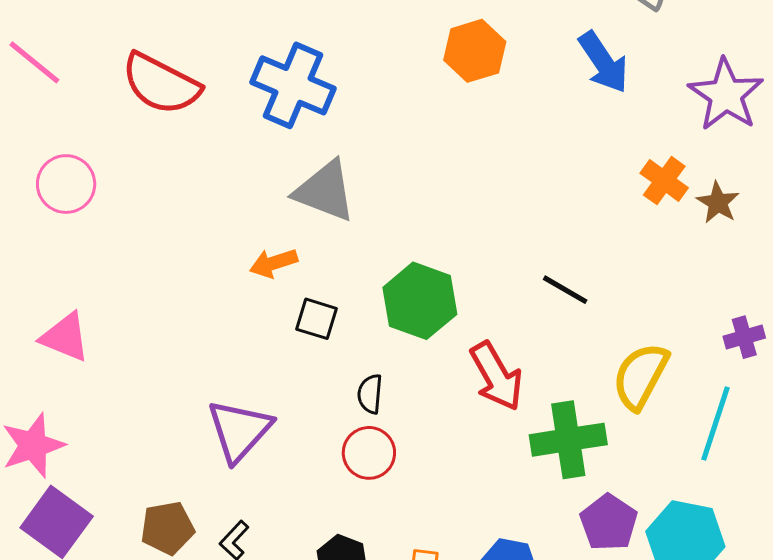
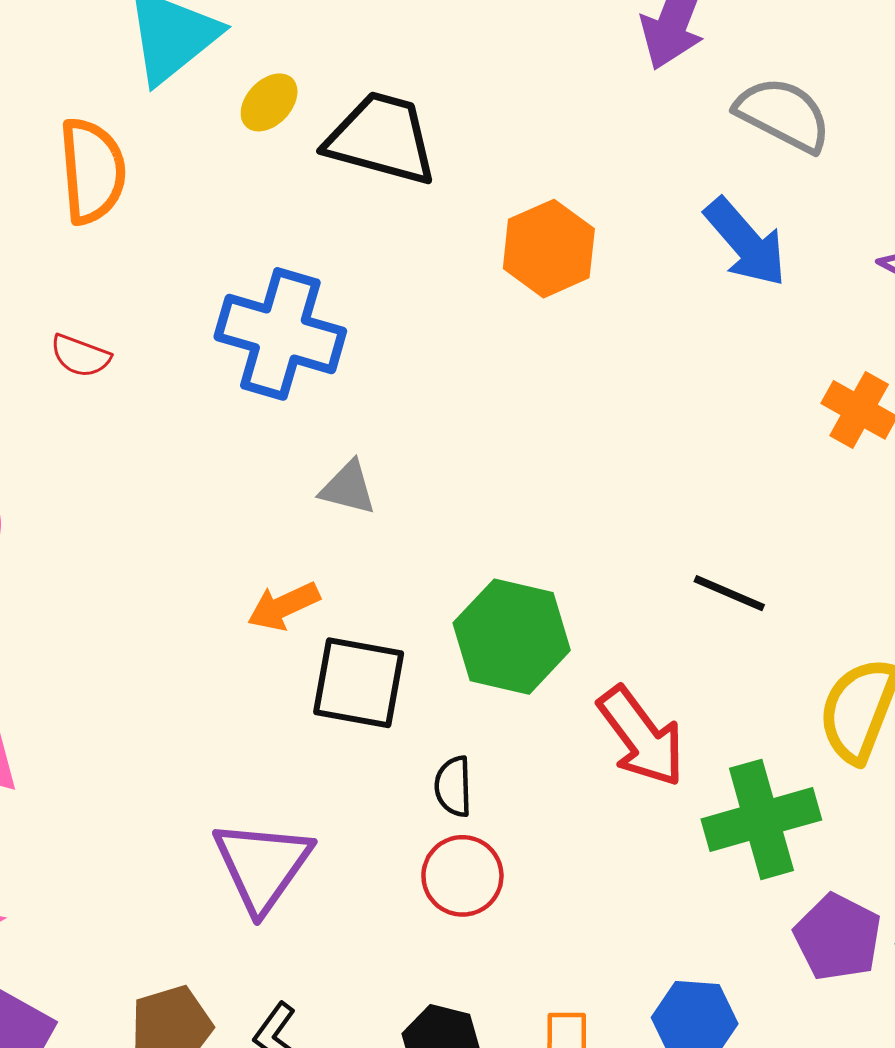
red semicircle: (161, 84) -> (80, 356), size x0.5
gray triangle: (325, 191) -> (348, 488), size x0.6
black square: (317, 319) -> (359, 683), size x1.5

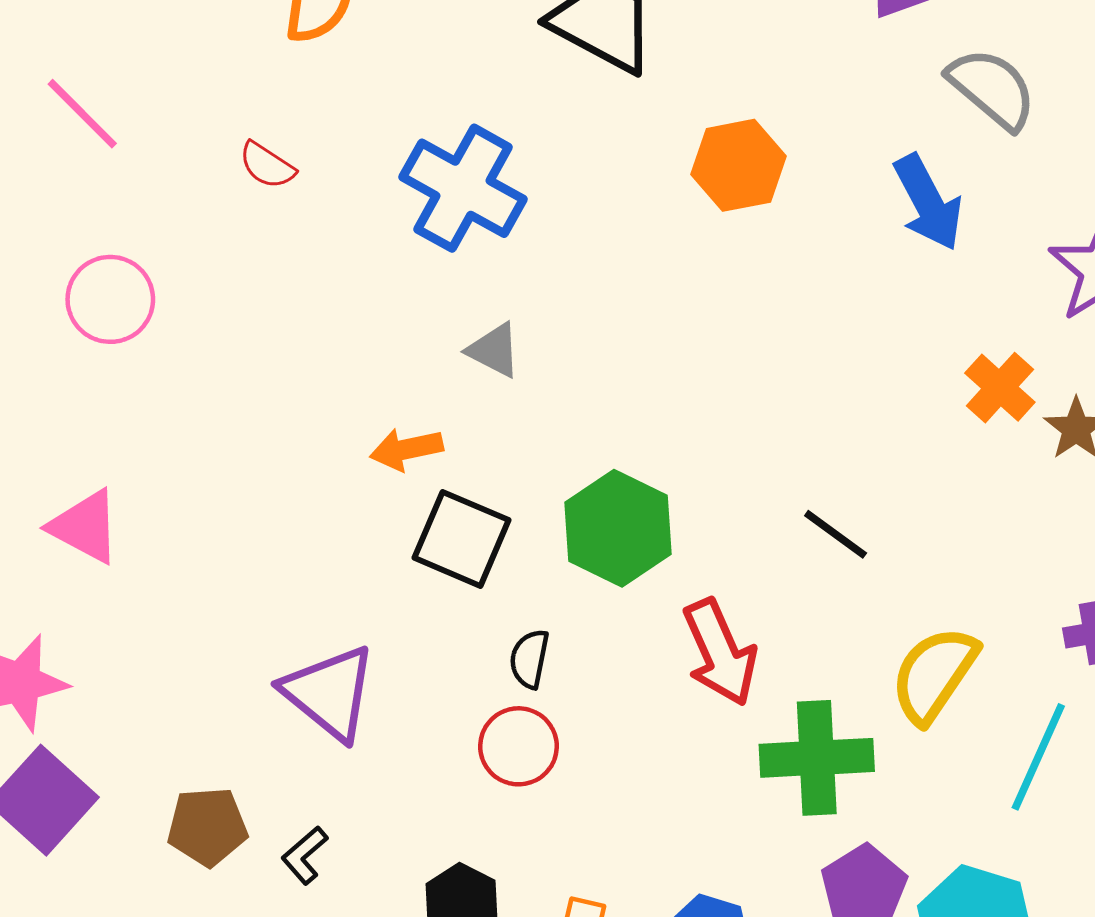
purple triangle: (262, 866) -> (329, 693), turned -39

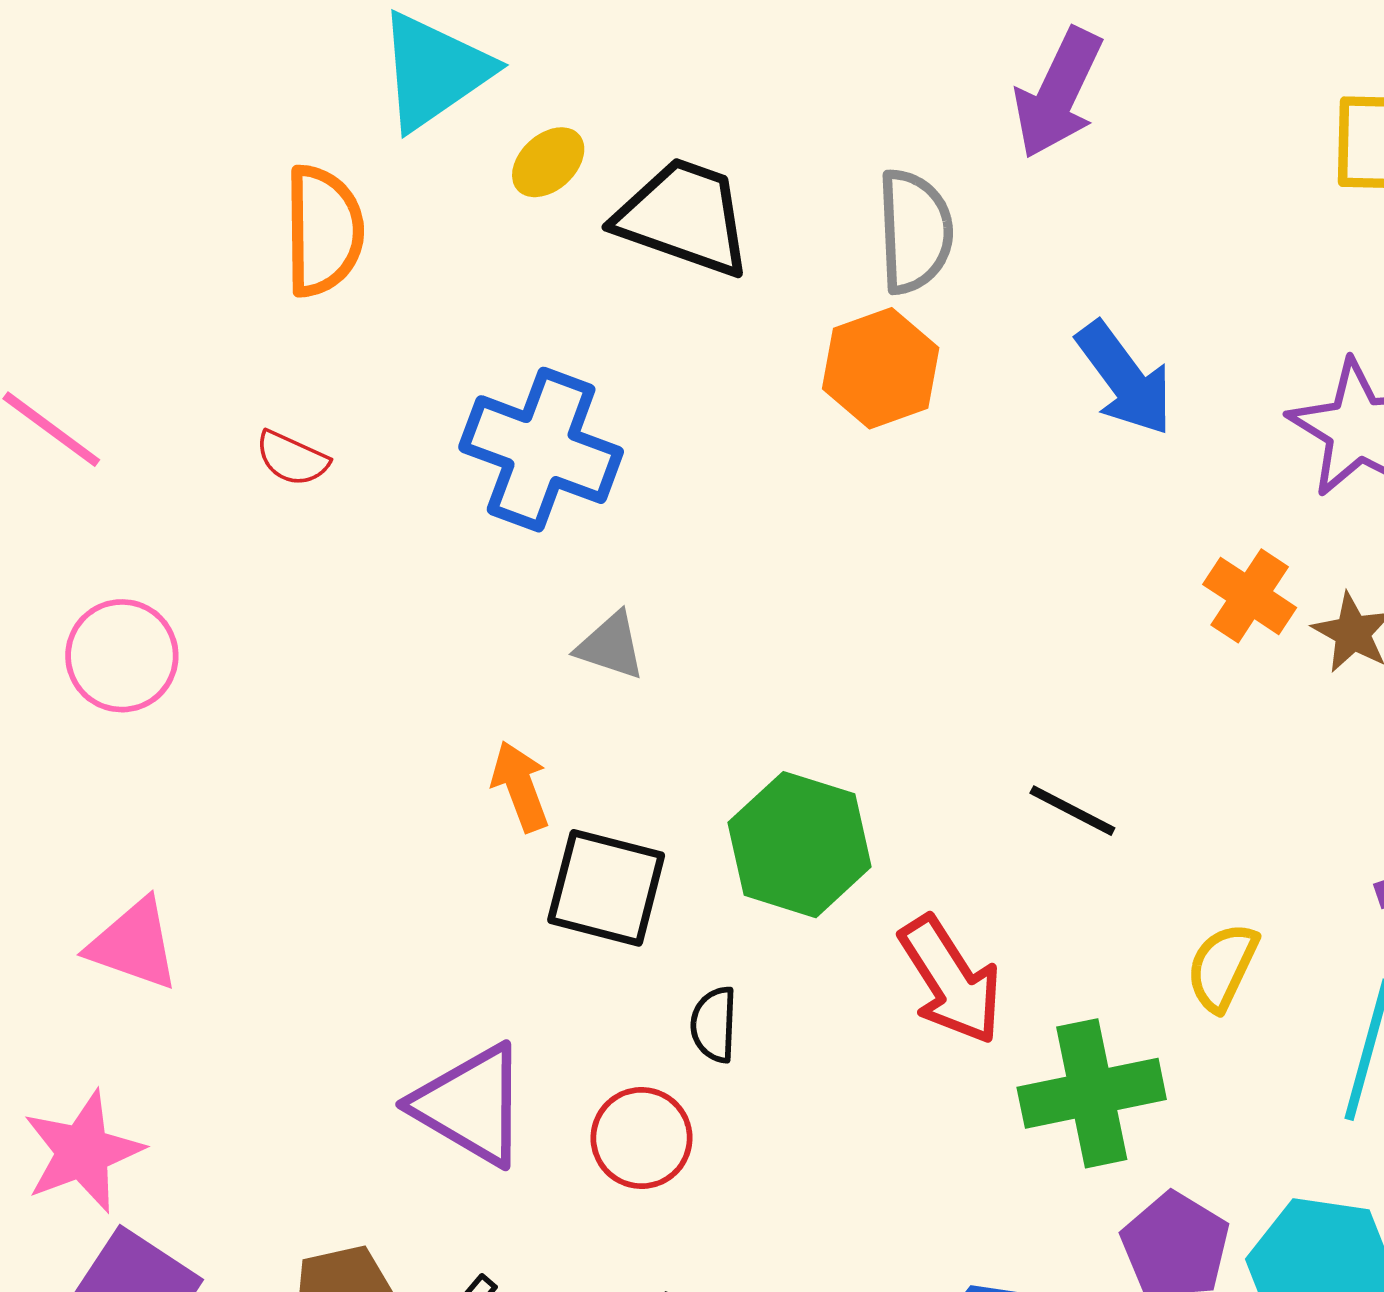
gray semicircle: (992, 88) -> (915, 231), moved, turned 56
orange arrow: (406, 449) -> (520, 786), turned 90
yellow semicircle: (934, 675) -> (1222, 967), size x0.7
red circle: (519, 746) -> (642, 1138), moved

